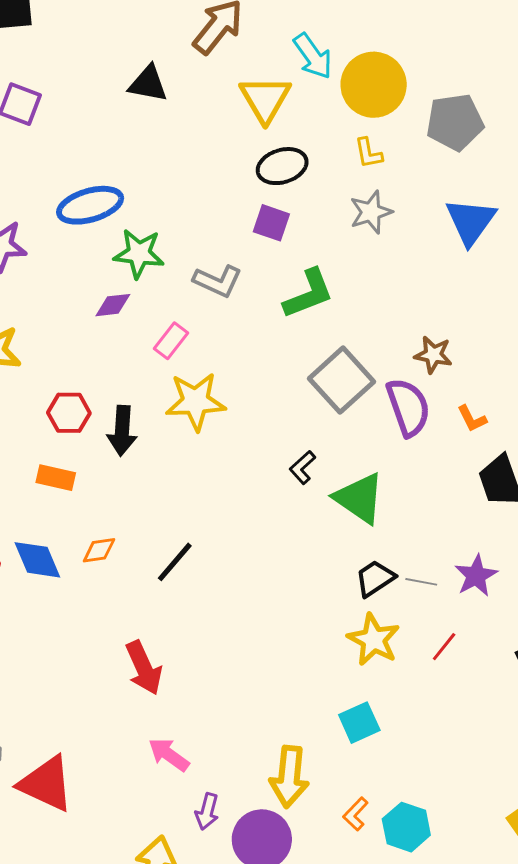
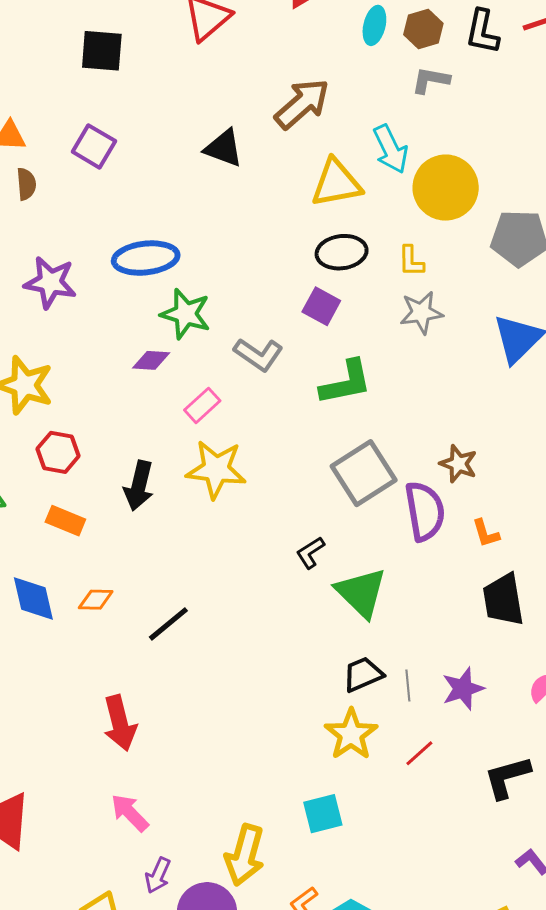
yellow triangle: (265, 99) -> (336, 183), turned 40
yellow L-shape: (369, 153) -> (411, 261), moved
red hexagon: (69, 413) -> (58, 452), moved
gray line: (421, 582) -> (408, 685), turned 64

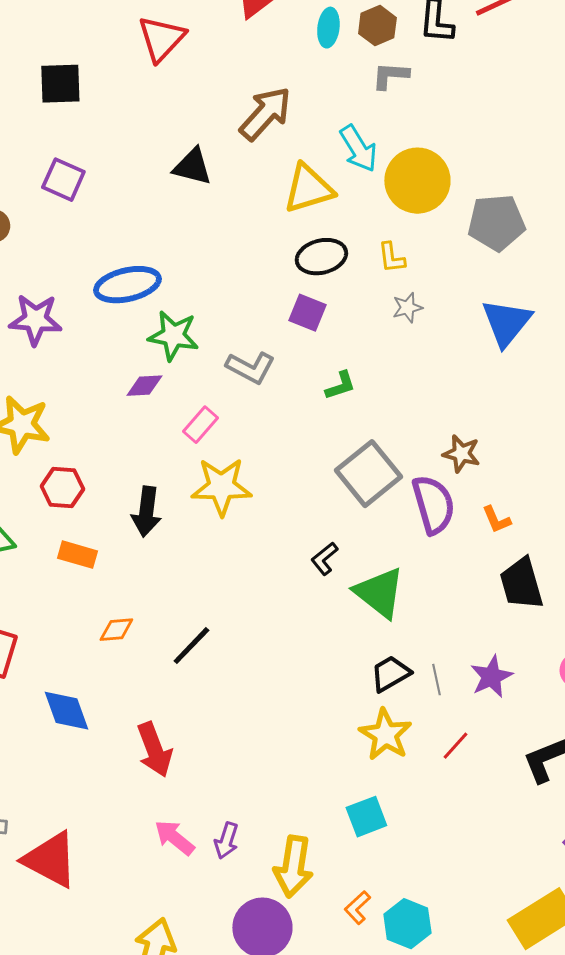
gray star: (421, 313) -> (407, 308), size x0.7
green L-shape: (346, 382) -> (340, 386), size x0.6
blue diamond: (33, 599) -> (66, 711), moved
purple arrow: (158, 875) -> (226, 841), moved

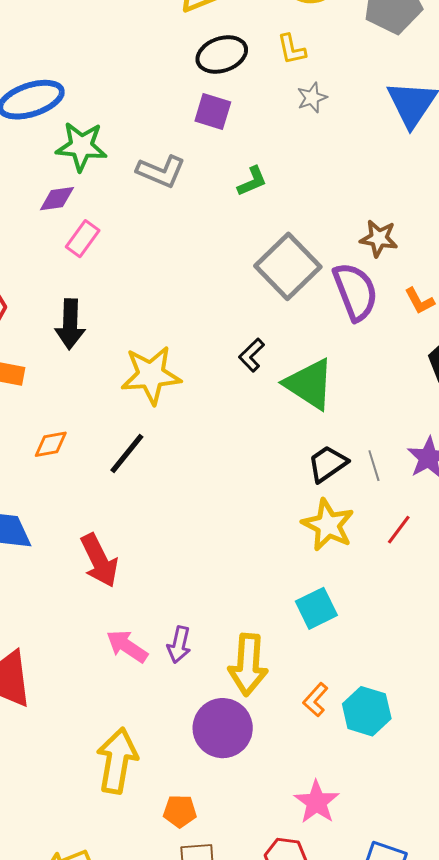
pink rectangle: (200, 425) -> (83, 239), moved
yellow star: (221, 487) -> (151, 375), moved

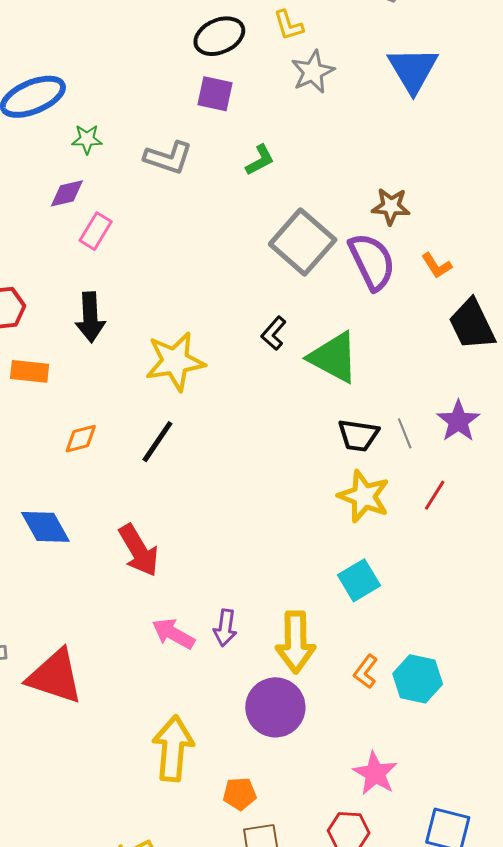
gray star: (312, 98) -> (313, 72), size x1.4
green star: (81, 146) -> (87, 139), size x0.6
black trapezoid: (328, 464) -> (358, 435), turned -132

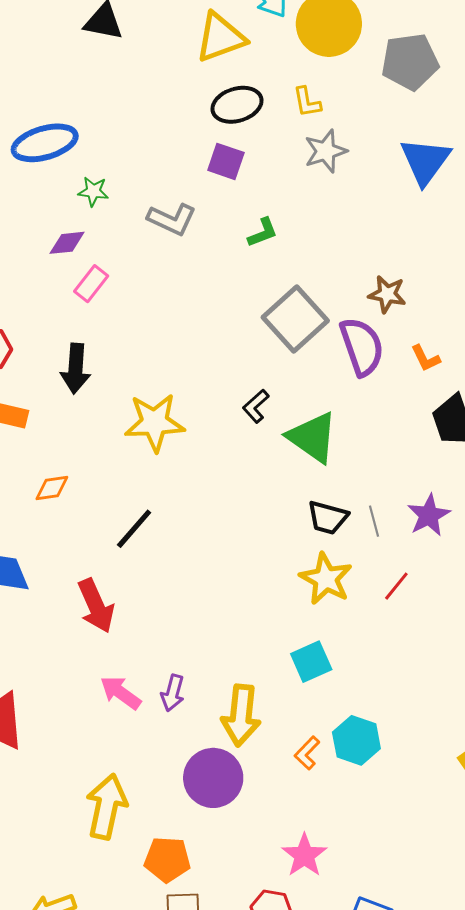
black line: (157, 442) -> (134, 529), moved
cyan hexagon: (418, 679) -> (356, 740), moved
orange pentagon: (240, 794) -> (167, 859), size x1.4

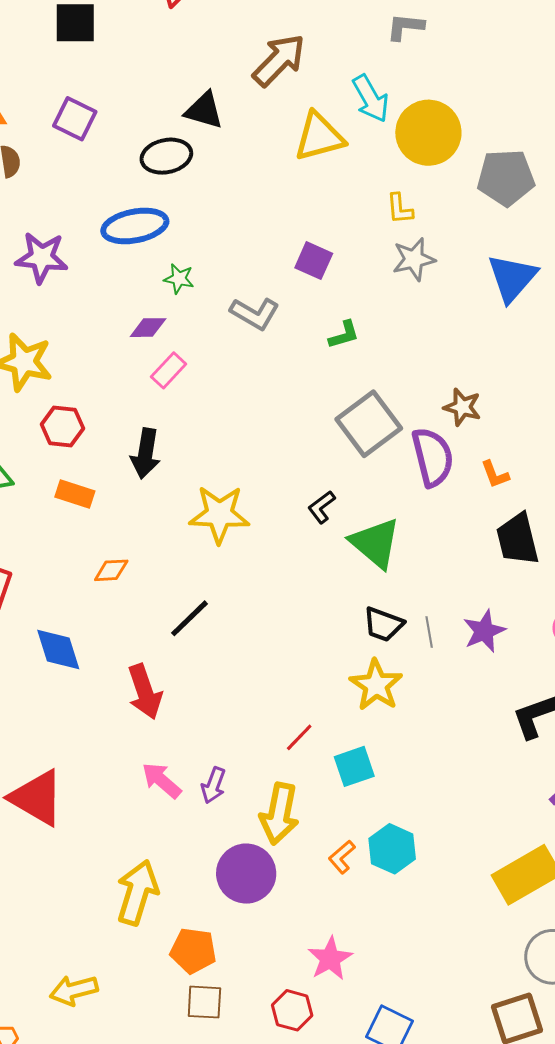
black ellipse: (237, 105) -> (166, 156), moved
red line: (396, 586) -> (299, 737), moved

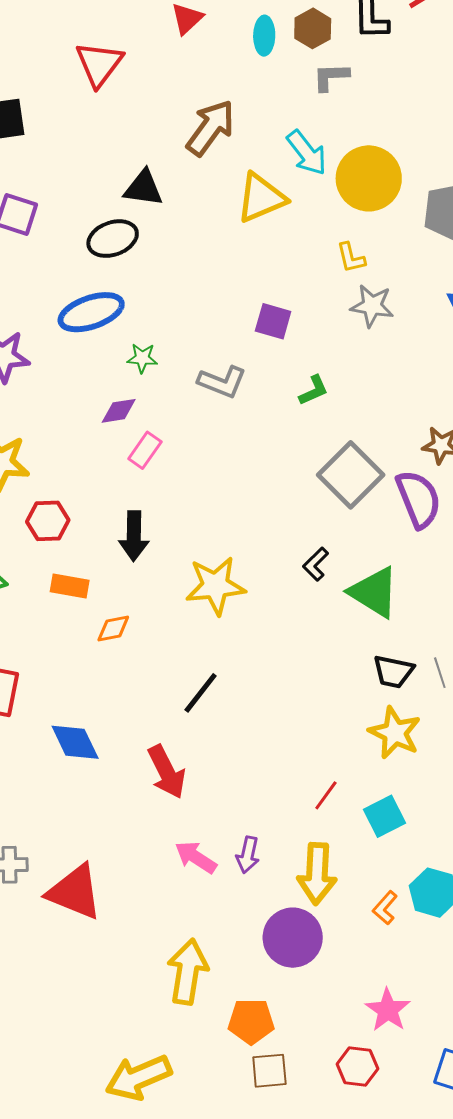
gray star: (414, 259) -> (372, 306), turned 30
orange diamond: (111, 570) -> (113, 629), moved
yellow arrow: (74, 990) -> (138, 1077), size x1.4

